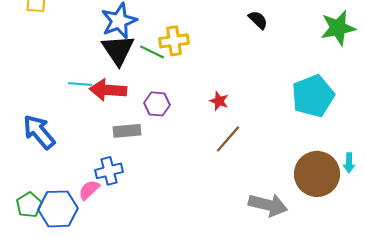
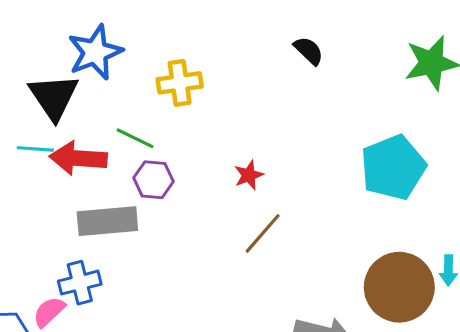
black triangle: (118, 50) -> (54, 97), moved
green line: (152, 52) -> (135, 138), moved
red star: (219, 101) -> (249, 175), turned 30
gray rectangle: (127, 131) -> (107, 221), size x1.4

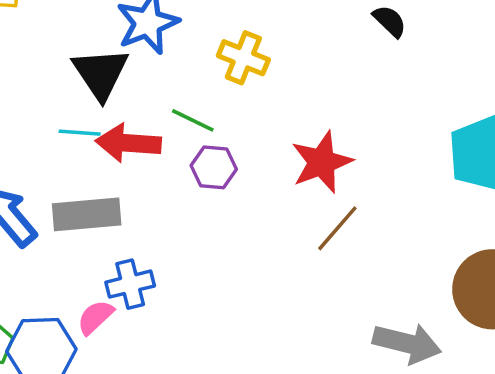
yellow cross: (180, 83) -> (243, 58), turned 30
red star: (249, 175) -> (322, 162), size x1.8
gray rectangle: (107, 221) -> (87, 214), moved

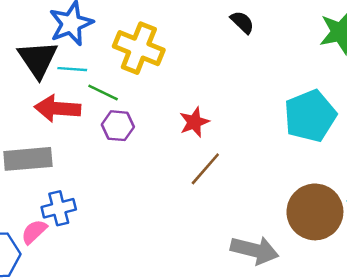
yellow cross: (243, 58) -> (139, 48), size x1.4
cyan line: (80, 133) -> (72, 69), moved
red star: (322, 162) -> (194, 122), size x0.7

